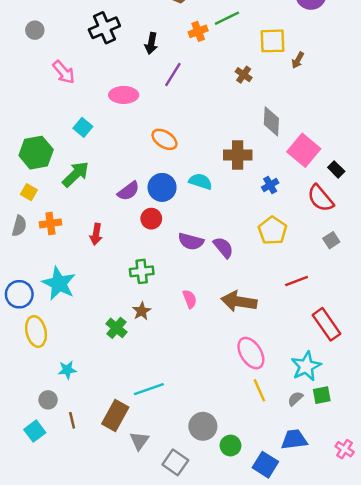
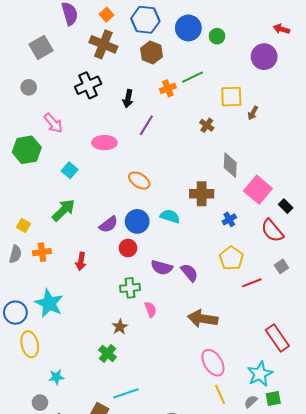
green hexagon: (36, 153) -> (27, 150), moved
green cross: (142, 271) -> (130, 288), moved
red line: (297, 281) -> (252, 283), moved
pink semicircle: (190, 299) -> (150, 309), moved
green cross: (116, 328) -> (107, 353), moved

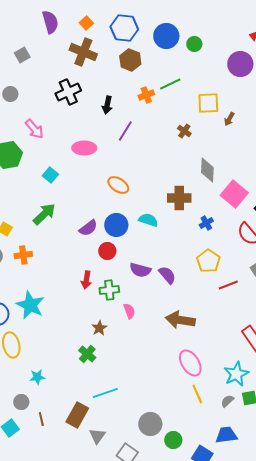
gray square: (41, 47) -> (22, 55), size x0.7
red arrow: (81, 261) -> (86, 280), moved

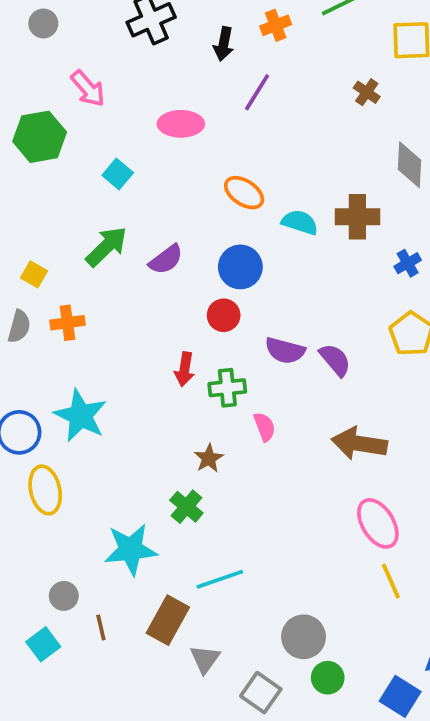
orange cross: (146, 95) -> (276, 25), moved
cyan semicircle: (148, 220) -> (300, 222), moved
purple semicircle: (88, 228) -> (166, 260), moved
cyan star: (37, 377) -> (131, 549), moved, size x1.8
green circle: (173, 440) -> (328, 678), moved

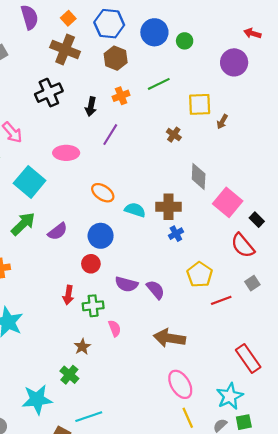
cyan square: (118, 174) -> (30, 182), size x1.8
blue cross: (408, 263) -> (176, 234), moved

